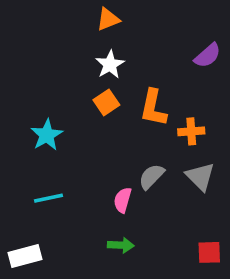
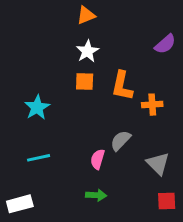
orange square: (106, 102) -> (85, 82), turned 36
gray triangle: (200, 177) -> (158, 164), moved

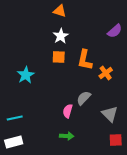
orange triangle: (86, 15) -> (60, 11), turned 40
orange cross: (152, 105) -> (106, 73), turned -32
cyan line: (39, 158) -> (15, 118), moved

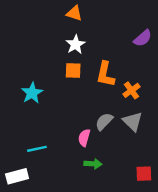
gray triangle: (110, 114) -> (133, 121), moved
cyan line: (15, 118) -> (37, 149), moved
green arrow: (67, 136) -> (93, 164), moved

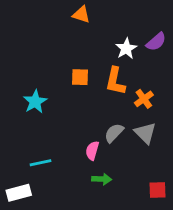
white star: (76, 44) -> (126, 49), moved

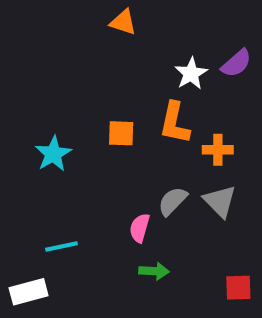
orange square: (80, 77) -> (121, 133), moved
orange cross: (144, 99) -> (218, 150), turned 36

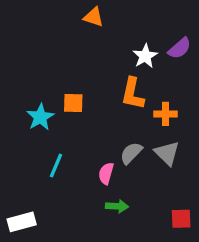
orange square: (121, 133) -> (73, 103), moved
cyan line: (61, 246) -> (56, 166), moved, turned -55

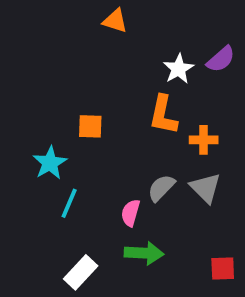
cyan star: (40, 117) -> (50, 163), moved
green arrow: (117, 206) -> (144, 253), size x1.4
white rectangle: (22, 222) -> (81, 272), moved, turned -32

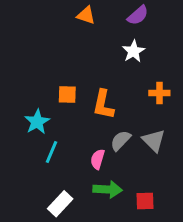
purple semicircle: (221, 59) -> (138, 15), moved
orange L-shape: (163, 115) -> (103, 105), moved
orange cross: (204, 140) -> (159, 93), moved
red square: (223, 269) -> (145, 201), moved

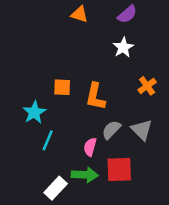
orange cross: (159, 93) -> (147, 86), turned -36
green arrow: (108, 189) -> (85, 175), moved
red square: (145, 201) -> (119, 169), moved, size x1.5

